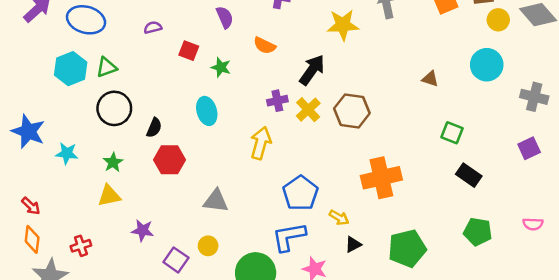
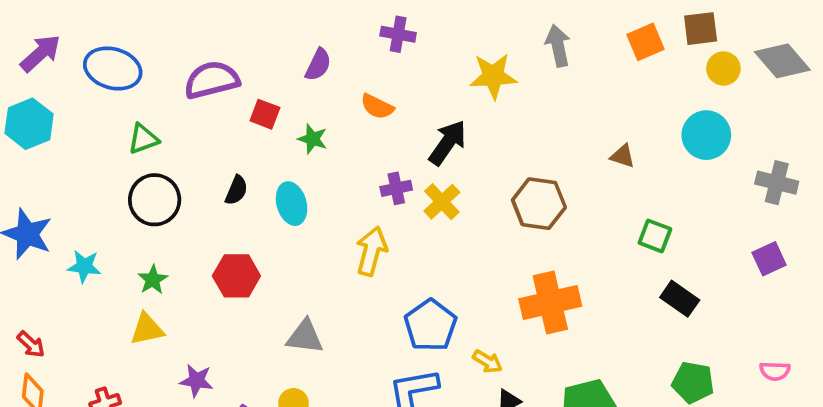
purple semicircle: (225, 17) -> (318, 65), turned 50
purple semicircle: (153, 27) -> (212, 80), size x2.0
cyan hexagon: (71, 69) -> (29, 124), moved
brown hexagon: (352, 111) -> (539, 204), moved
black semicircle: (154, 128) -> (236, 190), moved

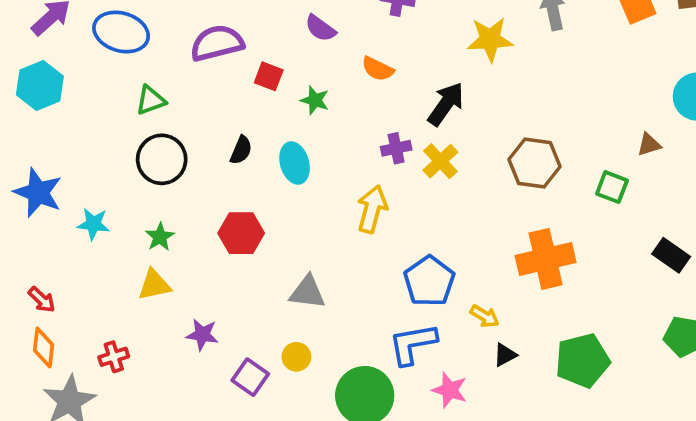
purple semicircle: (318, 65) -> (320, 28), turned 100
brown triangle: (623, 156) -> (649, 145), moved, turned -35
green square: (655, 236) -> (612, 187), moved

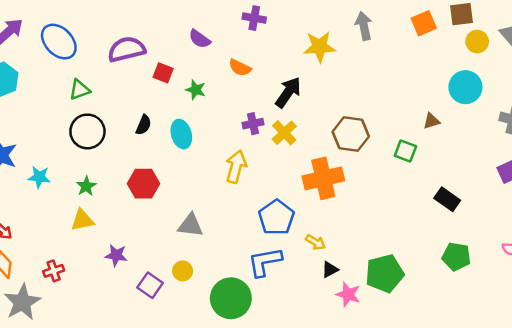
blue ellipse: (121, 32) -> (59, 42), turned 30
orange cross: (546, 259) -> (323, 178), moved
pink star: (450, 390) -> (348, 294), moved

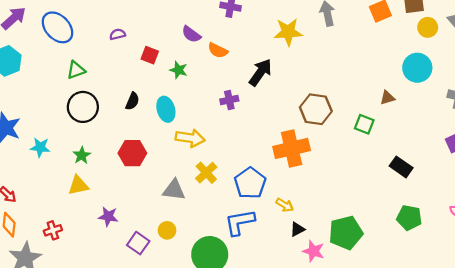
purple semicircle: (200, 39) -> (191, 34), moved
purple semicircle: (127, 49) -> (117, 34), size x0.5
yellow cross: (284, 133) -> (206, 173), moved
yellow arrow: (236, 167) -> (190, 138), moved, turned 84

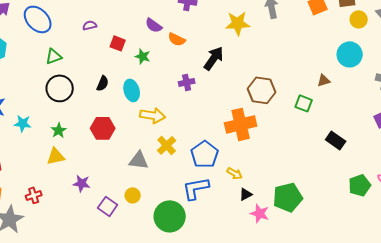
green pentagon: (409, 218) -> (360, 185), moved, turned -30

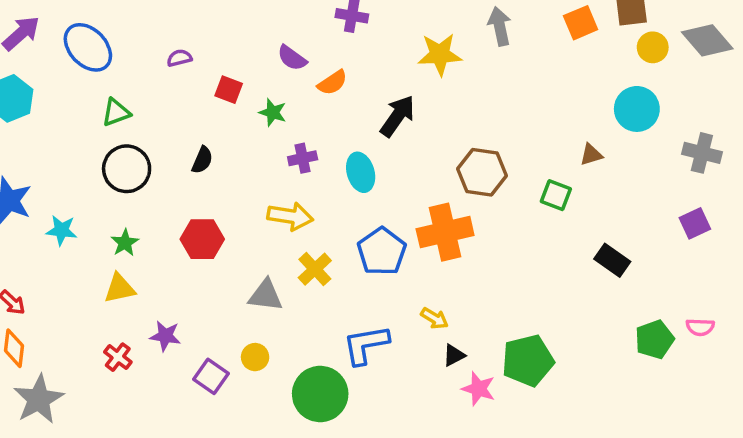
orange semicircle: (177, 39) -> (332, 83), turned -60
purple cross: (187, 82) -> (303, 158), moved
cyan ellipse: (132, 90) -> (361, 172), moved
blue pentagon: (205, 154) -> (382, 251), moved
red cross: (34, 195) -> (118, 357), moved, turned -35

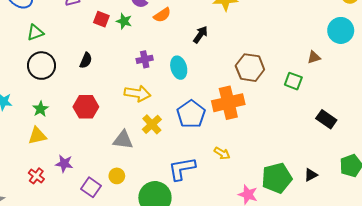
green star: (273, 112) -> (124, 21), moved
black arrow: (398, 116) -> (200, 35), size x0.7
black triangle: (454, 355) -> (311, 175), moved

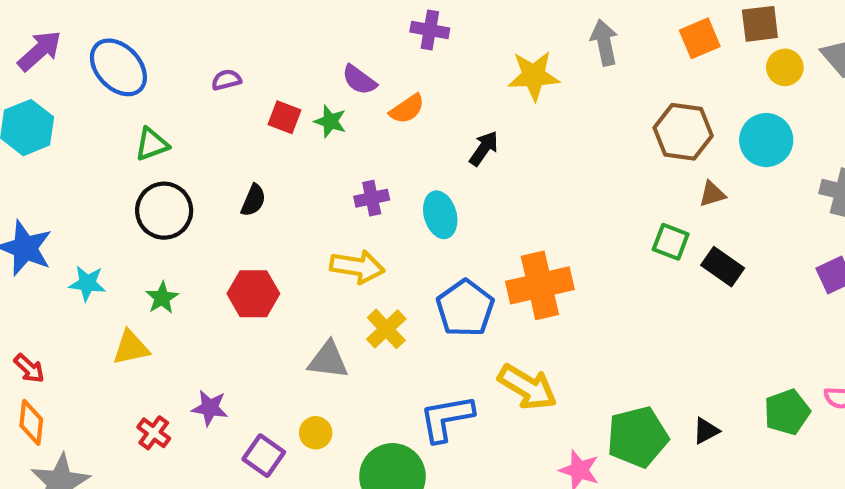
brown hexagon: (250, 68) -> (683, 132), moved
black rectangle: (326, 119) -> (723, 267), moved
yellow triangle: (37, 136) -> (131, 348), moved
yellow arrow: (222, 153) -> (527, 387), size x1.8

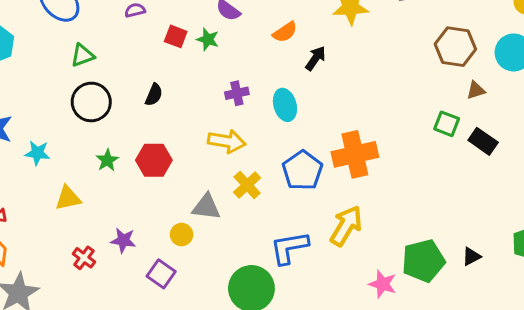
orange semicircle: (407, 109) -> (285, 32), moved
green star: (162, 298) -> (107, 160), moved
yellow arrow: (527, 387) -> (346, 226), turned -90
yellow circle: (316, 433) -> (182, 235), moved

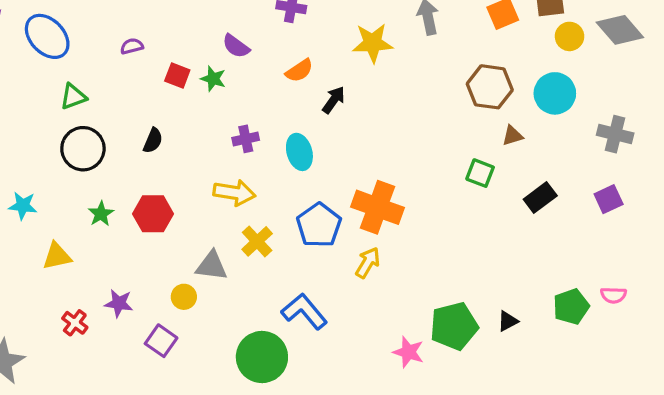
black rectangle: (483, 141) -> (540, 198), moved, turned -72
orange cross: (355, 154) -> (377, 207), turned 33
yellow arrow: (346, 226) -> (368, 263), moved, size x0.7
blue L-shape: (289, 248) -> (304, 311), turned 60

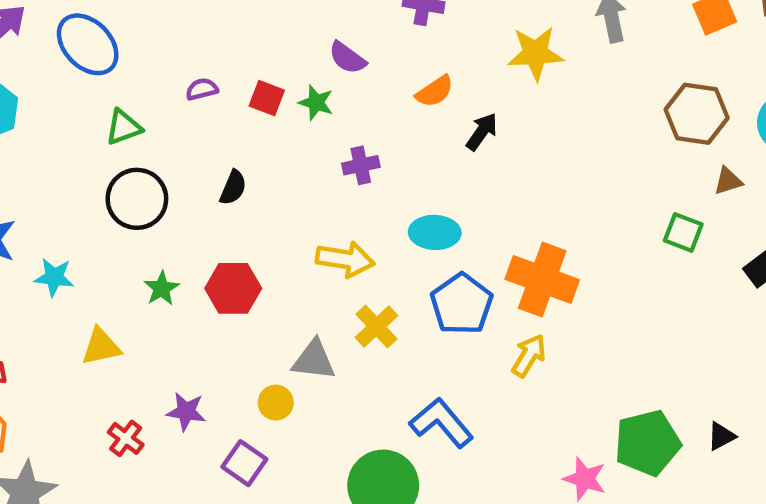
purple semicircle: (132, 46) -> (202, 89), moved
purple cross: (246, 139) -> (361, 165), moved
cyan ellipse: (299, 152) -> (435, 232), moved, turned -72

